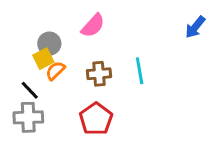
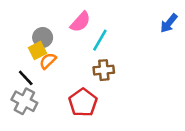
cyan line: (140, 71) -> (100, 40), moved, turned 40
brown cross: (99, 74) -> (104, 70), moved
gray cross: (28, 117) -> (24, 101), turned 30

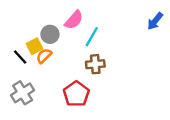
gray circle: (43, 37) -> (50, 34), moved
black line: (26, 78) -> (20, 57), moved
gray cross: (24, 101) -> (23, 93), turned 30

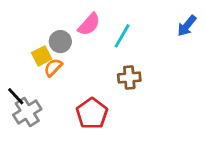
cyan line: (92, 37) -> (122, 36), moved
black line: (20, 57) -> (16, 96), moved
brown cross: (95, 64) -> (129, 78), moved

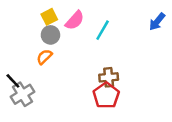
yellow square: (42, 56) -> (49, 17), moved
brown cross: (129, 78) -> (109, 77), moved
red pentagon: (92, 113) -> (106, 95), moved

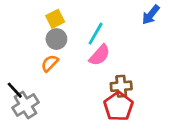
pink semicircle: (75, 20) -> (100, 55), moved
blue arrow: (157, 22) -> (151, 15), moved
cyan line: (103, 30) -> (96, 34), moved

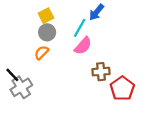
blue arrow: (151, 15) -> (96, 12), moved
red pentagon: (118, 106) -> (122, 88), moved

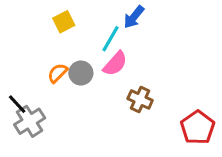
gray circle: (47, 32) -> (81, 73), moved
brown cross: (101, 72) -> (140, 99), turned 30
red pentagon: (122, 88) -> (198, 127), moved

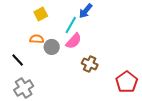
orange semicircle: (58, 73) -> (37, 39), moved, turned 48
black line: (17, 104) -> (18, 60), moved
gray cross: (30, 121) -> (24, 88), moved

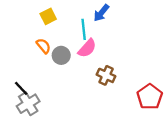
cyan line: (71, 25) -> (84, 29), turned -36
orange semicircle: (37, 39) -> (43, 46), turned 48
black line: (18, 60) -> (21, 88), moved

